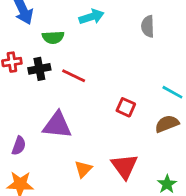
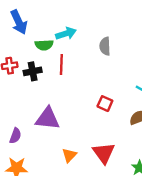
cyan arrow: (92, 17) -> (66, 34), moved
gray semicircle: (148, 26) -> (105, 46), moved
red line: (74, 76) -> (61, 65), moved, turned 66

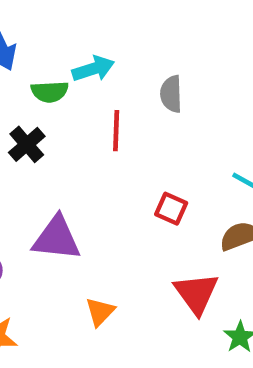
red line: (61, 65) -> (116, 131), moved
black cross: (33, 71) -> (27, 144), turned -30
red triangle: (104, 153) -> (196, 293), moved

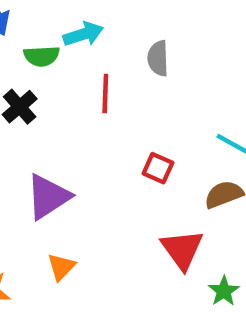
purple triangle: (57, 238) -> (48, 197), turned -39
orange triangle: (100, 312) -> (61, 267), moved

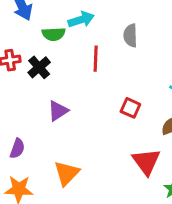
purple triangle: (48, 197) -> (58, 111), moved, size x0.7
orange triangle: (61, 267) -> (67, 173), size x1.4

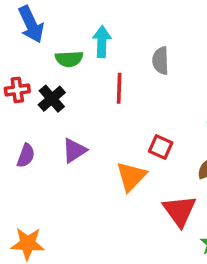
cyan arrow: (81, 20) -> (102, 42), turned -70
purple semicircle: (17, 149) -> (26, 156), moved
orange triangle: (67, 173) -> (131, 176), moved

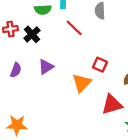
red line: (119, 88) -> (74, 28), turned -48
red triangle: (180, 211) -> (112, 105), turned 50

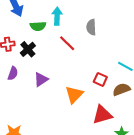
red square: (100, 65) -> (100, 79), moved
purple semicircle: (16, 70) -> (13, 73), moved

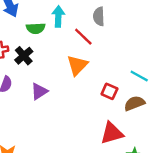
gray semicircle: (91, 27) -> (99, 16), moved
red line: (67, 43) -> (83, 37), moved
orange triangle: (74, 95) -> (77, 65), moved

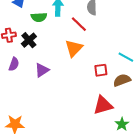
red square: (109, 91) -> (101, 70), turned -32

